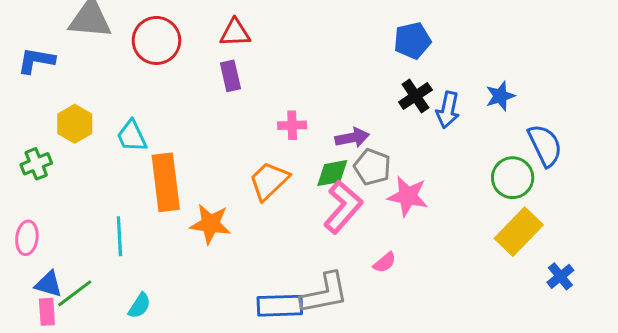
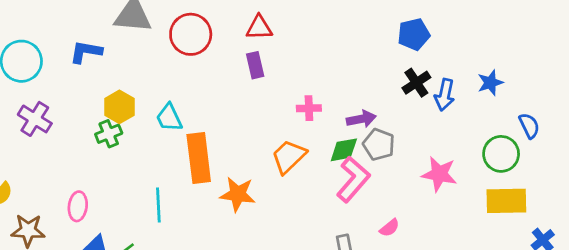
blue semicircle: (545, 145) -> (529, 126), size x0.7
green cross: (36, 164) -> (109, 134), moved
pink star: (408, 196) -> (439, 174), moved
yellow rectangle: (519, 232) -> (506, 201), turned 45

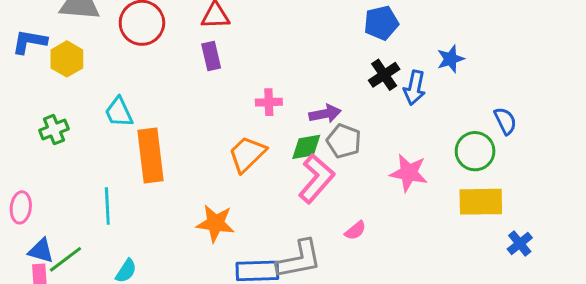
blue star: (490, 83) -> (450, 59), moved
yellow hexagon: (119, 107) -> (67, 59), moved
orange star: (238, 194) -> (215, 223), moved

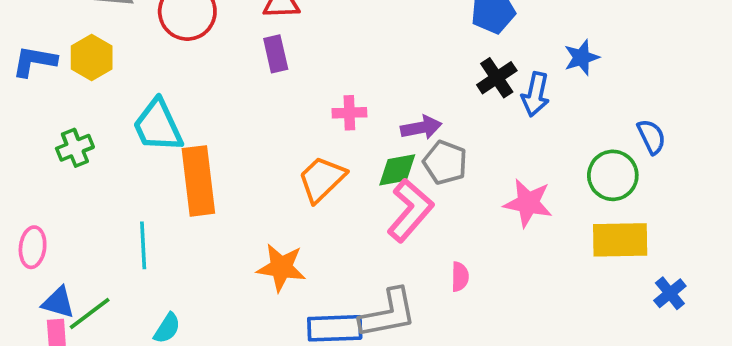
blue L-shape: (29, 42) -> (34, 61), moved
cyan trapezoid: (119, 112) -> (158, 126), size x1.4
pink semicircle: (355, 230) -> (460, 277), turned -50

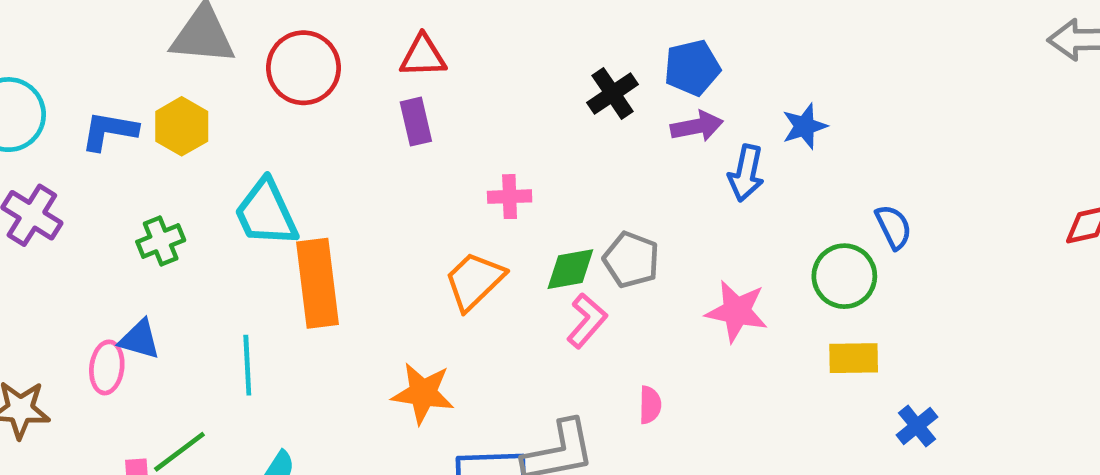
black cross: (497, 78) -> (613, 94), moved
purple arrow: (421, 127) -> (697, 126), moved
pink L-shape: (410, 210) -> (587, 321), size x0.7
yellow rectangle: (620, 240) -> (854, 358), size x0.7
blue triangle: (58, 302) -> (140, 339), moved

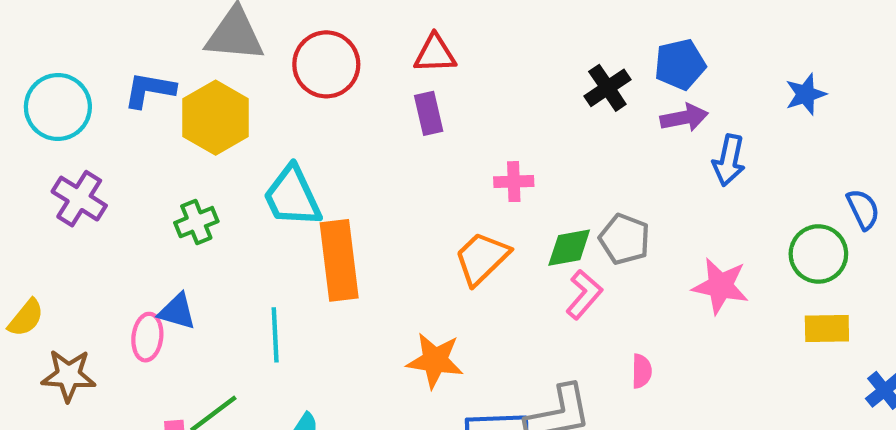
yellow hexagon: (182, 126) -> (216, 118), size x1.4
blue star: (805, 126) -> (806, 94), moved
blue L-shape: (109, 131) -> (149, 90), moved

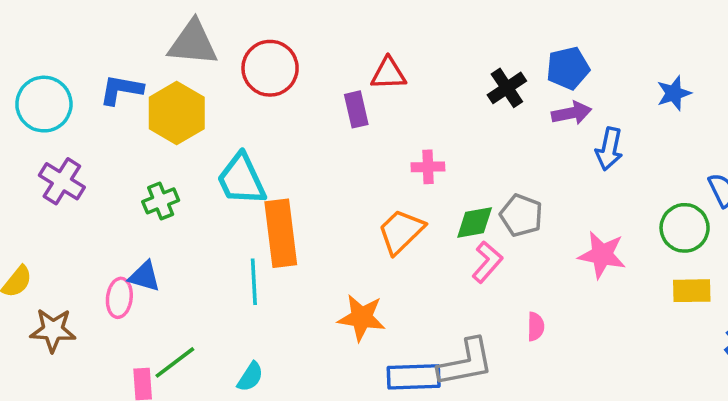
red triangle: (435, 54) -> (388, 74), moved
cyan line: (275, 335) -> (254, 282), moved

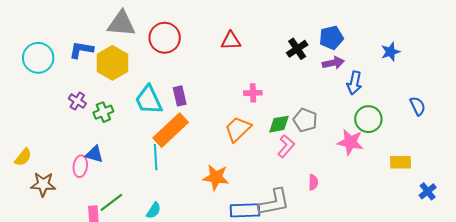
purple rectangle: (356, 109) -> (180, 96), moved
purple cross: (62, 181) -> (77, 101), moved, size x0.7
green circle: (685, 228) -> (368, 119), moved
orange rectangle: (281, 233) -> (171, 130), turned 54

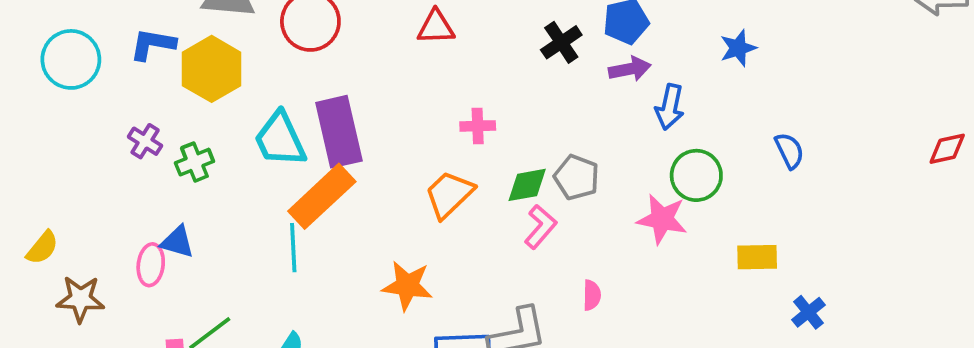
purple rectangle: (180, 96) -> (339, 132), size x1.8

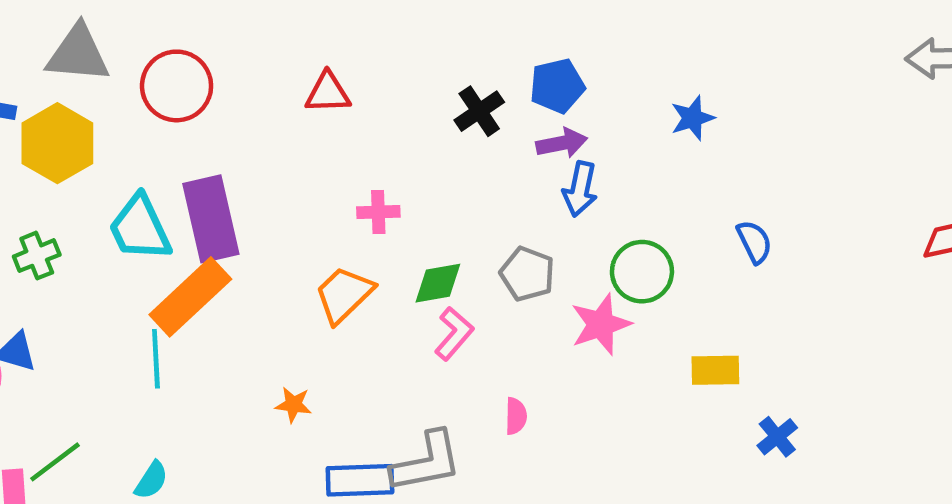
blue arrow: (670, 107) -> (580, 189), moved
gray pentagon: (577, 177) -> (527, 274), moved
pink star: (662, 219) -> (601, 324), turned -30
orange star: (407, 286) -> (293, 405), size x0.6

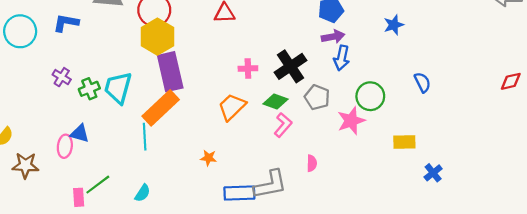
black cross: (479, 111) -> (290, 66), moved, size x1.4
yellow hexagon: (57, 143) -> (157, 37), moved
cyan trapezoid: (140, 228) -> (118, 88), moved, turned 40
green diamond: (438, 283) -> (276, 102), turned 30

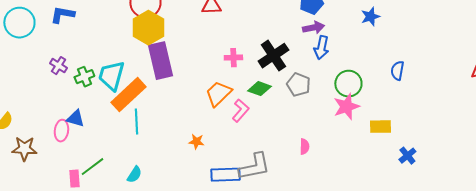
blue semicircle: (422, 82) -> (397, 71), turned -144
orange rectangle: (161, 108) -> (128, 95), moved
pink star: (351, 121) -> (346, 107), moved
pink L-shape: (283, 125) -> (240, 111), moved
pink semicircle: (312, 163) -> (304, 147), moved

